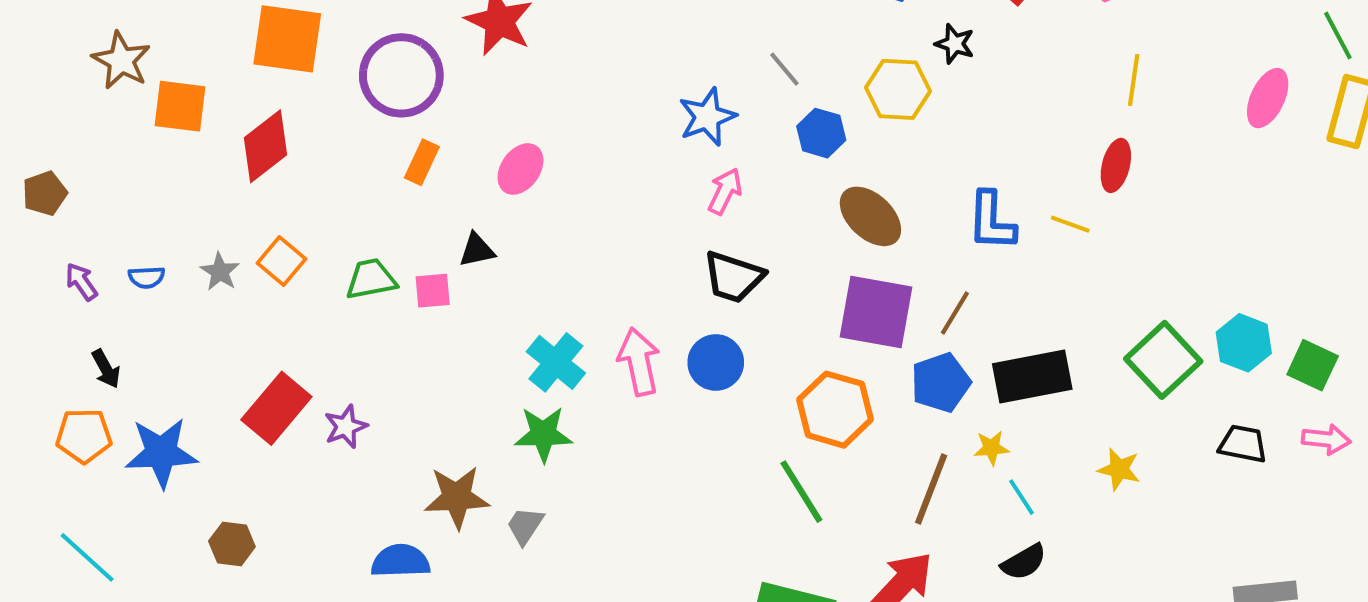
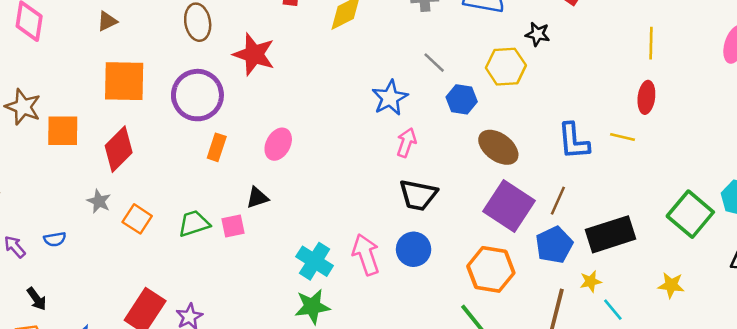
gray star: (220, 272) -> (99, 201), moved
purple square: (876, 312) -> (509, 206), turned 30

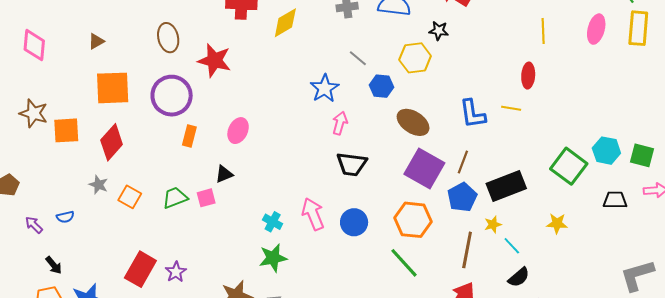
yellow line: (651, 43) -> (543, 31), moved
blue circle: (414, 249) -> (354, 222), moved
cyan cross: (315, 261) -> (273, 222), size x0.7

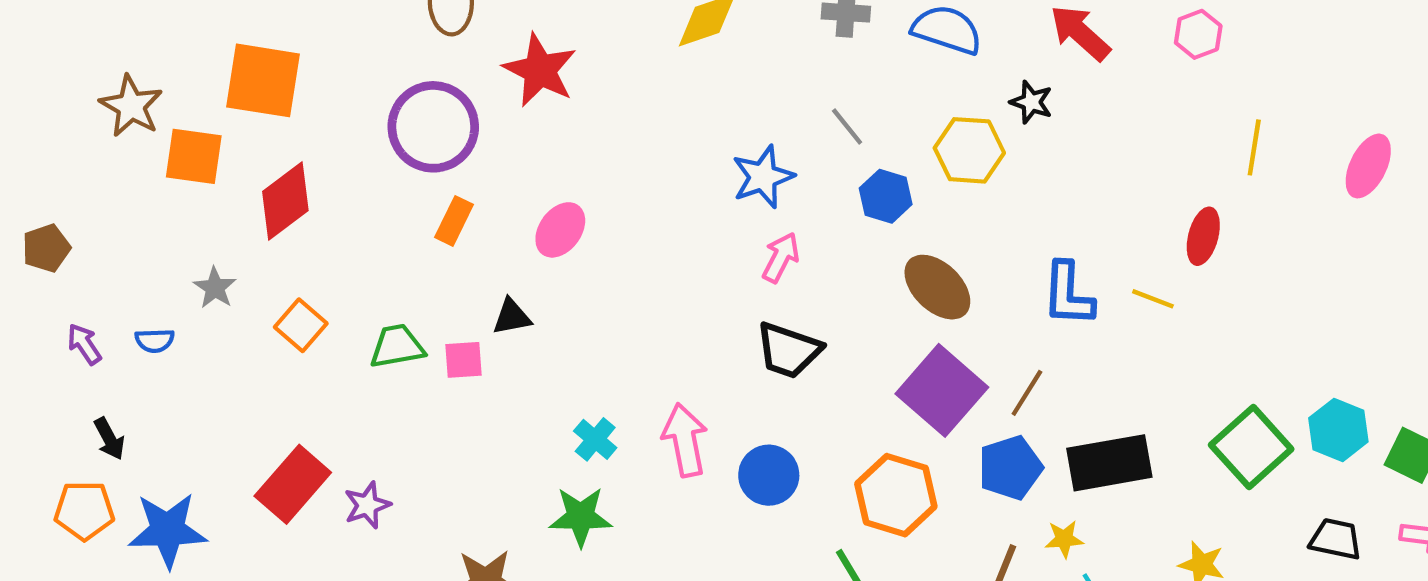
orange square: (113, 88) -> (263, 80), moved
gray star: (98, 185) -> (215, 288), moved

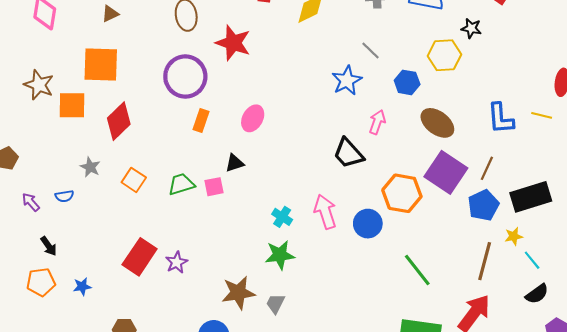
gray line: (847, 127) -> (370, 50), moved
pink arrow: (781, 257) -> (377, 122), moved
black trapezoid: (788, 350) -> (348, 153), moved, turned 36
orange hexagon: (896, 495) -> (402, 193), moved
blue star: (168, 530) -> (82, 287), size x0.5

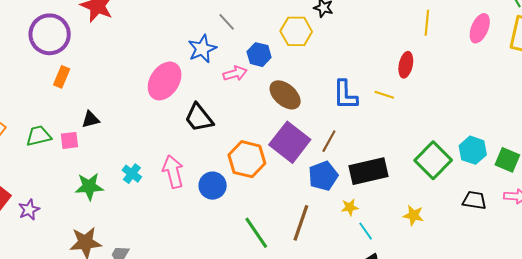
pink ellipse: (253, 118) -> (165, 81), moved, size x1.5
pink arrow: (377, 122) -> (235, 73), moved, turned 50
green star: (280, 255) -> (89, 187), moved
brown line: (485, 261) -> (301, 223), moved

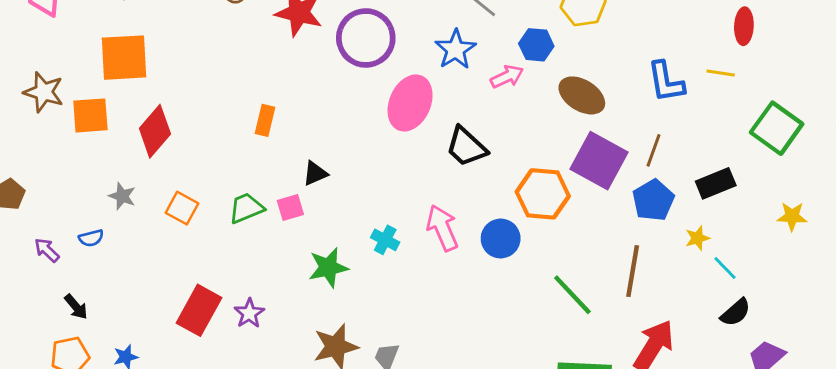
purple circle: (50, 34) -> (366, 38), moved
green square: (433, 160) -> (777, 128), moved
black rectangle: (369, 171) -> (716, 183), size x0.7
yellow star: (413, 215) -> (792, 216), moved

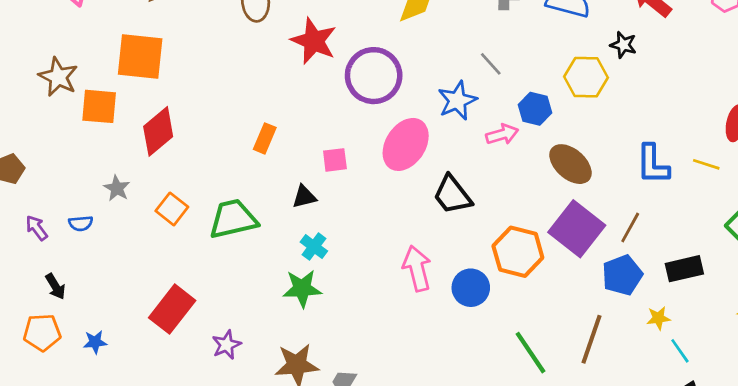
green trapezoid: (246, 208) -> (233, 219), size x1.4
pink square: (290, 208) -> (335, 160), moved
cyan cross: (385, 240) -> (314, 247), moved
purple star: (249, 313) -> (226, 345), moved

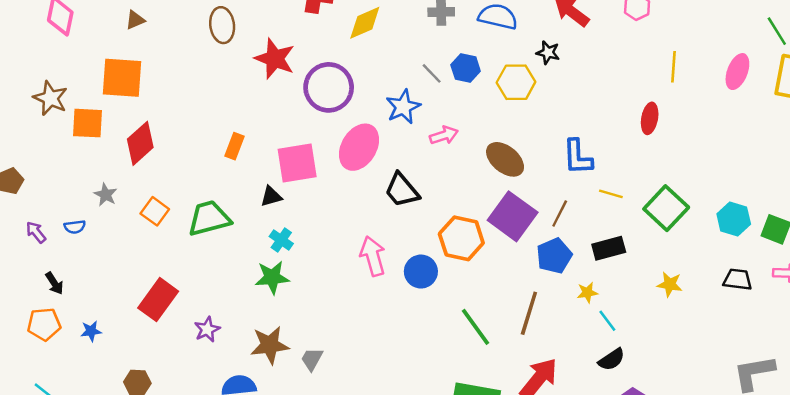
blue hexagon: (535, 109) -> (466, 68), moved
pink square: (335, 160) -> (297, 163), size x1.8
yellow line: (706, 164) -> (611, 194), moved

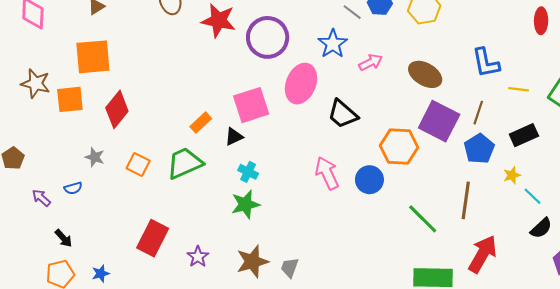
orange rectangle: (235, 146) -> (201, 123), moved, turned 35

